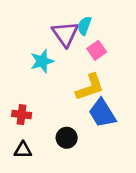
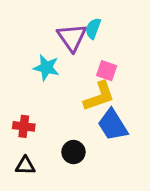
pink square: (97, 50) -> (107, 71), moved, turned -36
cyan star: (42, 61) -> (46, 68), turned 30

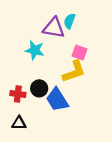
purple triangle: (72, 37) -> (54, 28), turned -45
blue trapezoid: (113, 125) -> (57, 100), moved
black circle: (73, 152) -> (39, 88), moved

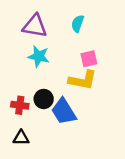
purple triangle: (54, 28) -> (35, 26), moved
pink square: (80, 52) -> (89, 59), turned -32
yellow L-shape: (74, 72) -> (83, 80), turned 30

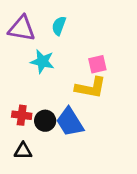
cyan semicircle: (78, 24) -> (59, 26), moved
purple triangle: (35, 26) -> (22, 28), moved
black circle: (44, 99) -> (45, 121), moved

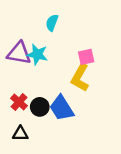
purple triangle: (22, 28) -> (19, 53), moved
yellow L-shape: (91, 88) -> (80, 78), turned 108
red cross: (22, 115) -> (19, 102), turned 35

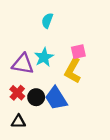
purple triangle: (19, 53) -> (23, 64), moved
cyan star: (37, 54) -> (44, 57), moved, turned 30

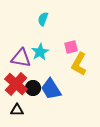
yellow L-shape: (73, 71) -> (79, 64), moved
red cross: (17, 93) -> (16, 84), size x1.6

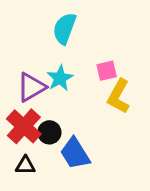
cyan semicircle: (43, 19) -> (64, 29), size x1.5
purple triangle: (21, 58) -> (31, 87), turned -40
blue trapezoid: (51, 89) -> (75, 153), moved

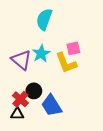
purple triangle: (31, 87) -> (21, 60), turned -50
yellow L-shape: (119, 96) -> (66, 63), moved, turned -50
red cross: (24, 126) -> (20, 99), moved, size x0.7

